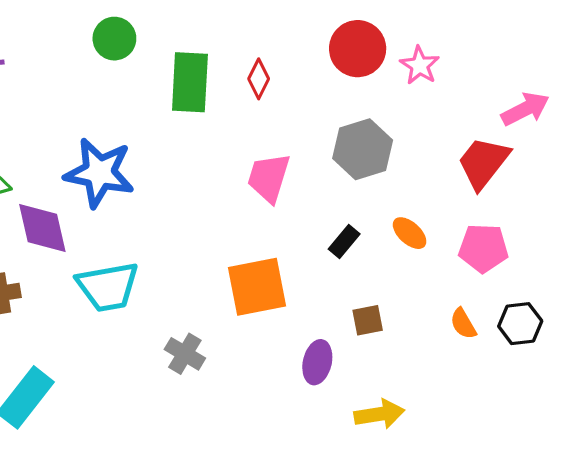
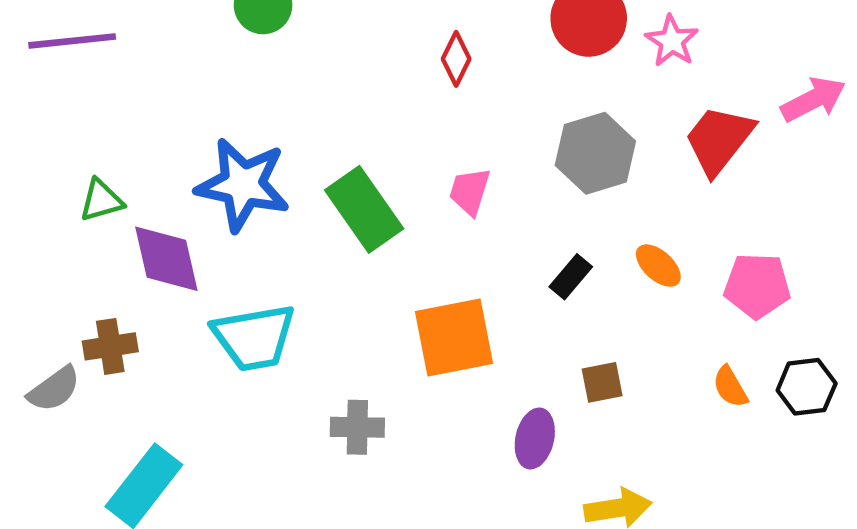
green rectangle: (190, 82) -> (364, 209), moved, turned -38
red trapezoid: (483, 163) -> (719, 140), moved
pink trapezoid: (269, 178) -> (470, 191), size x0.7
gray cross: (185, 354) -> (357, 427), turned -30

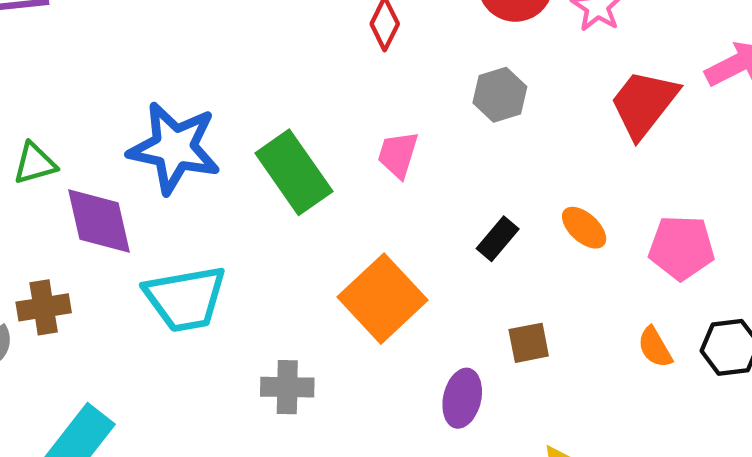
gray hexagon: (595, 153) -> (500, 95), moved, size x0.7
orange square: (454, 337) -> (382, 299), turned -32

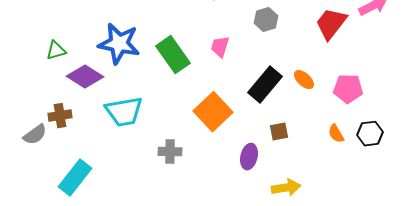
purple diamond: (99, 221) -> (85, 77), turned -45
black rectangle: (498, 239) -> (265, 85), size x1.8

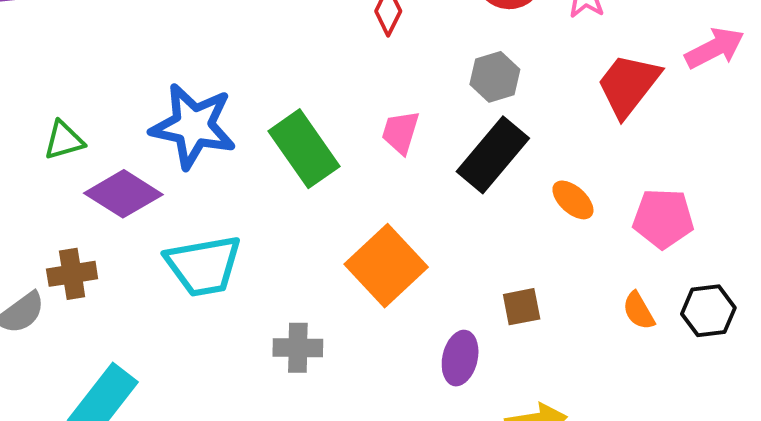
black rectangle: (265, 85) -> (493, 155), moved

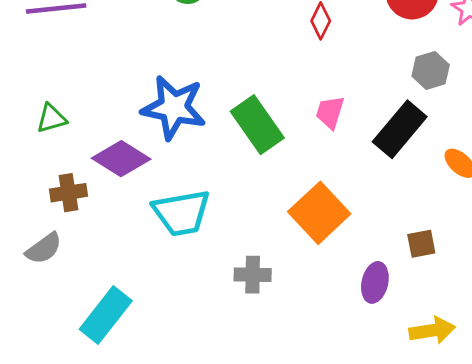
gray hexagon: (495, 77) -> (431, 70), moved
green triangle: (64, 140) -> (51, 118), moved
brown cross: (72, 274) -> (68, 193), moved

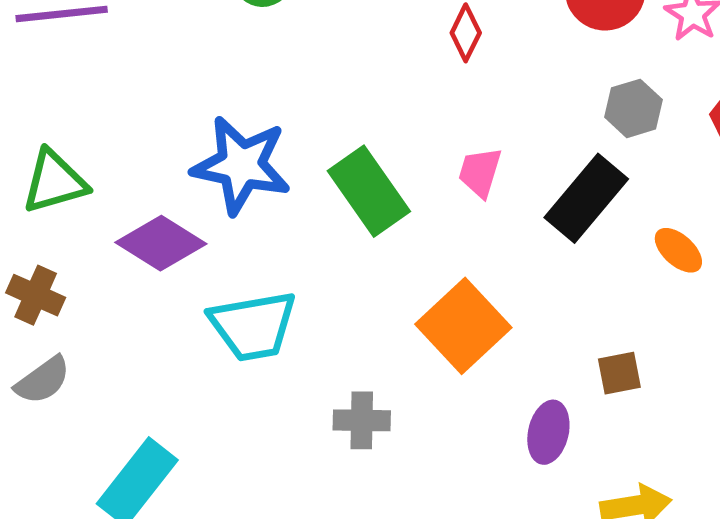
green triangle: (51, 118) -> (55, 182), size x1.4
brown cross: (68, 193) -> (36, 295), moved, turned 33

